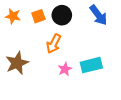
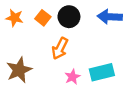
blue arrow: (98, 15) -> (110, 17), turned 130
orange square: (38, 16) -> (43, 18), turned -32

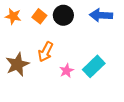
orange arrow: (60, 48) -> (46, 52), moved
cyan rectangle: (102, 72) -> (94, 66), turned -30

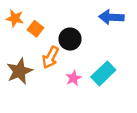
black circle: (63, 15) -> (70, 39), moved
orange square: (39, 16) -> (36, 29), moved

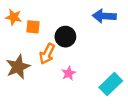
orange square: (36, 29) -> (33, 27), turned -32
cyan rectangle: (103, 73) -> (111, 84), moved

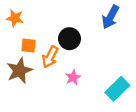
blue arrow: (104, 16) -> (110, 17), turned -65
orange square: (33, 27) -> (28, 46), moved

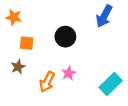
orange arrow: (50, 57) -> (47, 82), moved
brown star: (19, 71) -> (18, 67), size x0.6

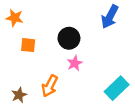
brown star: (18, 67) -> (19, 95), moved
pink star: (69, 73) -> (75, 63), moved

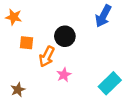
pink star: (75, 63) -> (64, 75), moved
orange arrow: (50, 86) -> (47, 57), moved

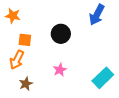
orange arrow: (47, 57) -> (17, 60), moved
brown star: (18, 90) -> (26, 84), moved

